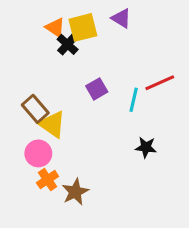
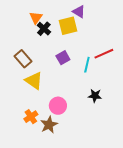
orange triangle: (55, 27) -> (36, 18), turned 32
yellow square: (83, 27) -> (68, 26), moved
brown rectangle: (35, 109) -> (23, 59), moved
pink circle: (38, 153) -> (58, 106), moved

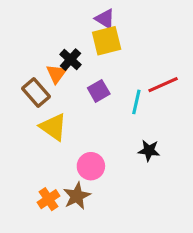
purple triangle: (79, 12) -> (105, 19), moved
orange triangle: (36, 18) -> (56, 74), moved
black cross: (44, 29) -> (71, 60), moved
orange cross: (31, 117) -> (49, 199), moved

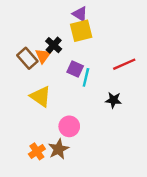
purple square: (99, 91) -> (75, 69), turned -35
brown rectangle: (36, 92) -> (27, 58), moved
cyan line: (136, 102) -> (86, 77), moved
black star: (149, 151) -> (113, 100), moved

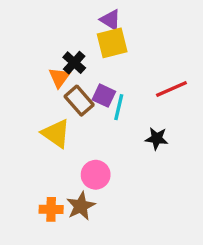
brown rectangle: (27, 58) -> (79, 101), moved
orange cross: (37, 151) -> (51, 209), turned 35

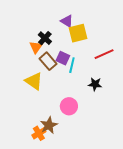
purple triangle: (110, 20) -> (67, 21), moved
yellow square: (112, 43) -> (78, 33), moved
pink circle: (96, 175) -> (69, 106), moved
orange cross: (51, 209) -> (39, 133), moved, turned -32

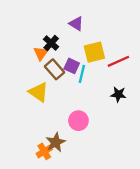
yellow square: (78, 33) -> (94, 52), moved
black star: (95, 84) -> (118, 94), moved

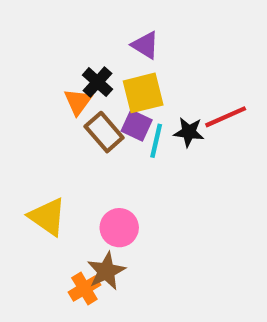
yellow square: (94, 52) -> (143, 93), moved
yellow triangle: (39, 92) -> (48, 217), moved
black star: (118, 94) -> (189, 132), moved
pink circle: (78, 121) -> (119, 228), moved

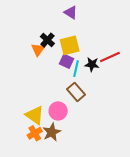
purple triangle: (145, 45) -> (71, 13), moved
brown rectangle: (104, 132) -> (76, 92), moved
yellow triangle: (48, 217) -> (35, 115), moved
orange cross: (84, 289) -> (35, 133), moved

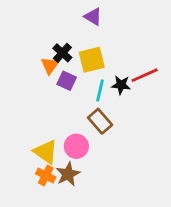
purple square: (67, 61) -> (67, 81), moved
orange cross: (35, 133) -> (46, 176), turned -32

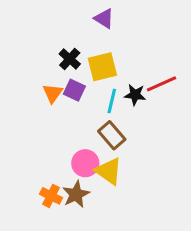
orange triangle: (50, 65) -> (53, 93), moved
yellow triangle: (46, 152) -> (109, 171), moved

